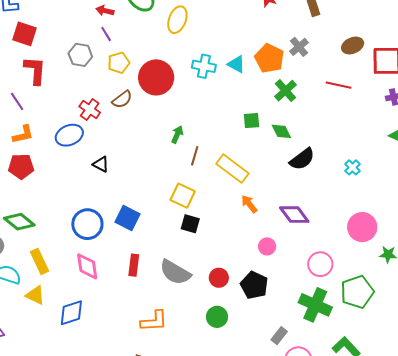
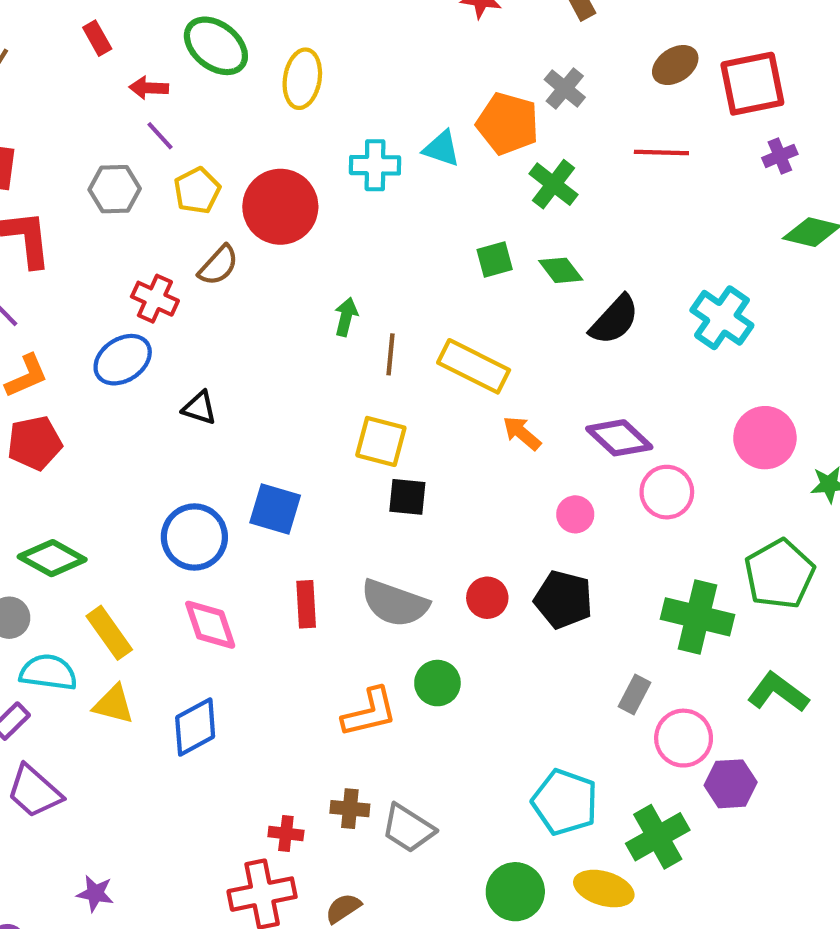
cyan cross: (353, 167) -> (722, 318), size x1.8
pink circle: (320, 264) -> (667, 492), moved
green circle: (217, 317) -> (437, 683), moved

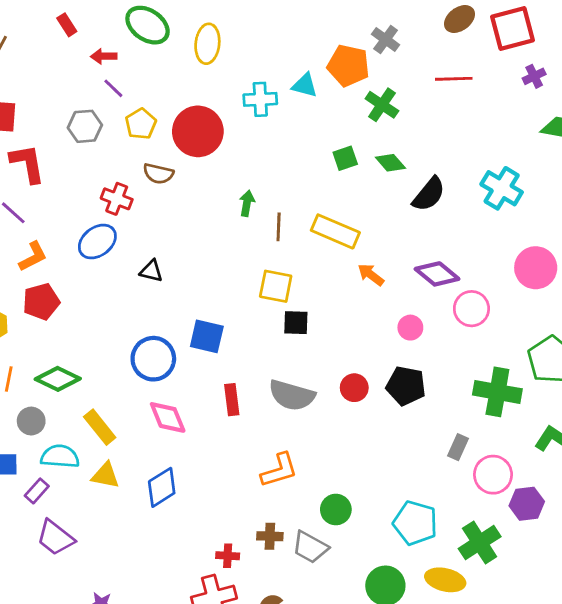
brown semicircle: (218, 265) -> (158, 174), turned 64
green circle: (437, 683) -> (336, 510), moved

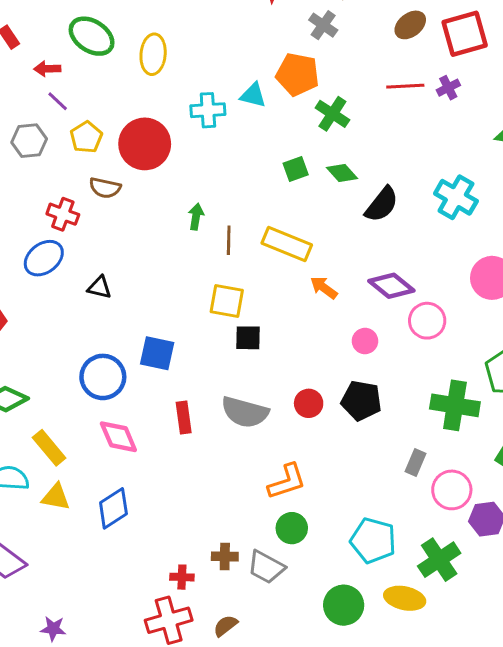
gray cross: (386, 39) -> (323, 25), moved
purple cross: (534, 76) -> (448, 88), moved
orange L-shape: (279, 470) -> (287, 482), moved

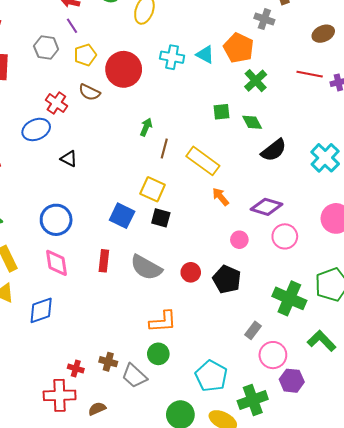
gray cross: (323, 25) -> (264, 19), turned -30
purple diamond: (391, 286) -> (267, 207), turned -36
blue square: (157, 353) -> (122, 216), moved

